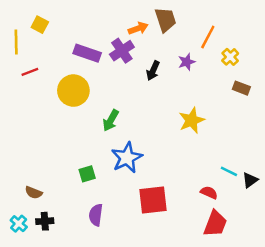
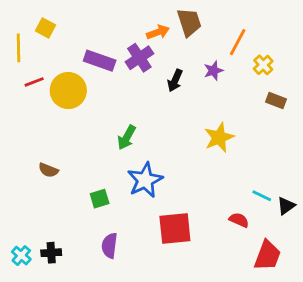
yellow circle: (73, 91) -> (68, 90), moved
brown semicircle: (34, 193) -> (48, 170), moved
red trapezoid: (215, 224) -> (267, 256), moved

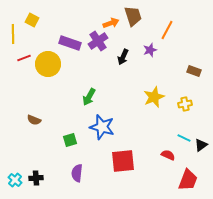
yellow cross: (263, 65) -> (185, 104), moved, turned 32
blue star: (145, 180) -> (102, 127), turned -30

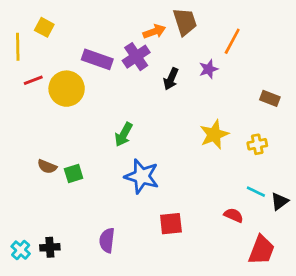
green square: (70, 140) -> (74, 173), moved
red square: (123, 161) -> (171, 224), size x0.7

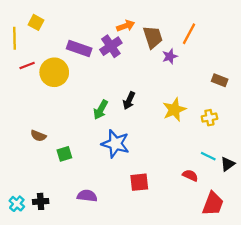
brown trapezoid: (185, 22) -> (153, 37), moved
black arrow: (171, 79) -> (129, 101), moved
green square: (74, 173) -> (64, 154), moved
purple semicircle: (107, 240) -> (87, 196), turned 90

